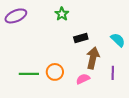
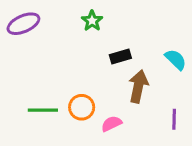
purple line: (113, 73) -> (174, 119), moved
pink semicircle: (83, 79) -> (111, 124), moved

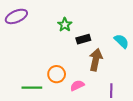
green star: (92, 21) -> (65, 25), moved
green line: (43, 110) -> (32, 88), moved
purple line: (174, 119) -> (111, 91), moved

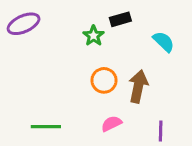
black rectangle: (83, 39) -> (120, 19), moved
cyan semicircle: (121, 41) -> (164, 42), moved
orange circle: (57, 74) -> (104, 80), moved

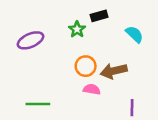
purple ellipse: (24, 24) -> (30, 40), moved
brown arrow: (138, 86) -> (114, 71), turned -115
pink semicircle: (111, 124) -> (92, 89), moved, turned 35

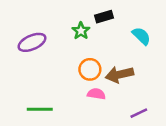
purple line: (132, 108) -> (139, 113), turned 63

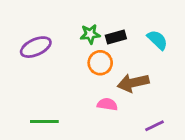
black rectangle: (104, 17) -> (116, 37), moved
green star: (81, 31) -> (90, 34), turned 30
orange circle: (90, 69) -> (100, 63), moved

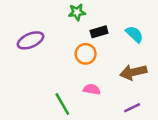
green star: (90, 34) -> (77, 12), moved
brown arrow: (133, 83) -> (133, 72), moved
green line: (44, 121) -> (62, 104), moved, turned 60

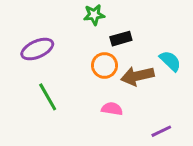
cyan semicircle: (134, 34) -> (170, 61), moved
brown arrow: (133, 72) -> (137, 76), moved
green line: (62, 104) -> (48, 97), moved

